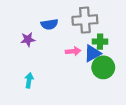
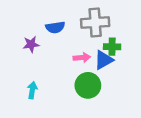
green circle: (103, 67) -> (88, 85), moved

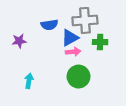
purple star: (31, 44) -> (19, 41), moved
blue triangle: (104, 60) -> (70, 38), moved

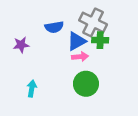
gray cross: (85, 20) -> (93, 22), turned 30
green cross: (100, 42) -> (100, 40), moved

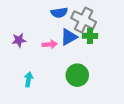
blue semicircle: (54, 27) -> (59, 13), moved
pink arrow: (80, 57) -> (50, 44), moved

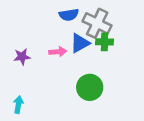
purple star: (19, 40) -> (22, 57), moved
cyan arrow: (28, 79) -> (18, 105), moved

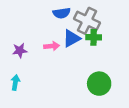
green circle: (90, 87) -> (99, 84), moved
cyan arrow: (18, 105) -> (15, 82), moved

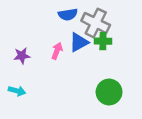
pink arrow: (52, 46) -> (57, 51), turned -64
cyan arrow: (15, 82) -> (17, 91), turned 96

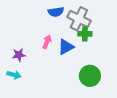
blue triangle: (79, 42) -> (66, 47), moved
purple star: (22, 56) -> (19, 55), moved

